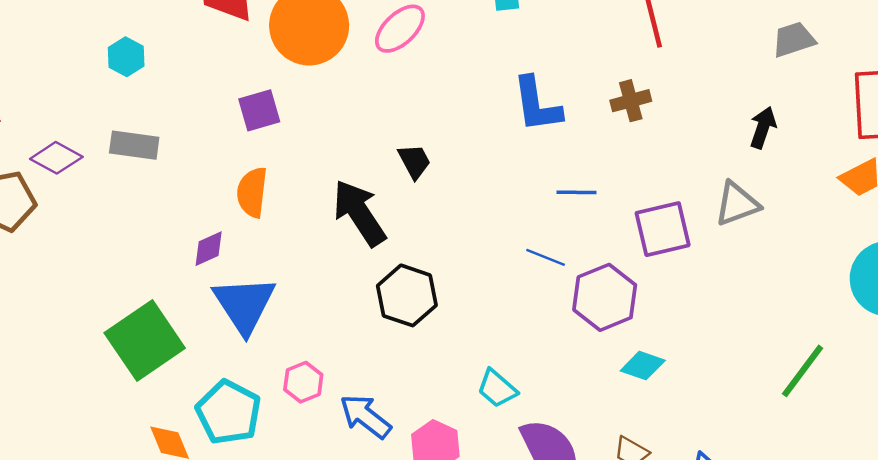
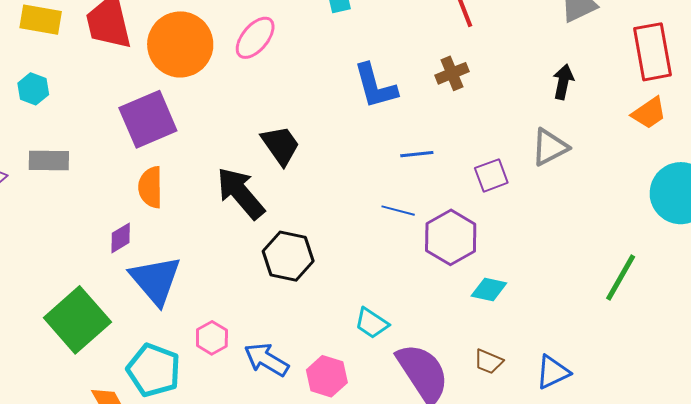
purple square: (259, 110) -> (148, 119), size x1.6
black trapezoid: (414, 161) -> (281, 145), size x1.4
purple square: (663, 229) -> (491, 175), size x0.7

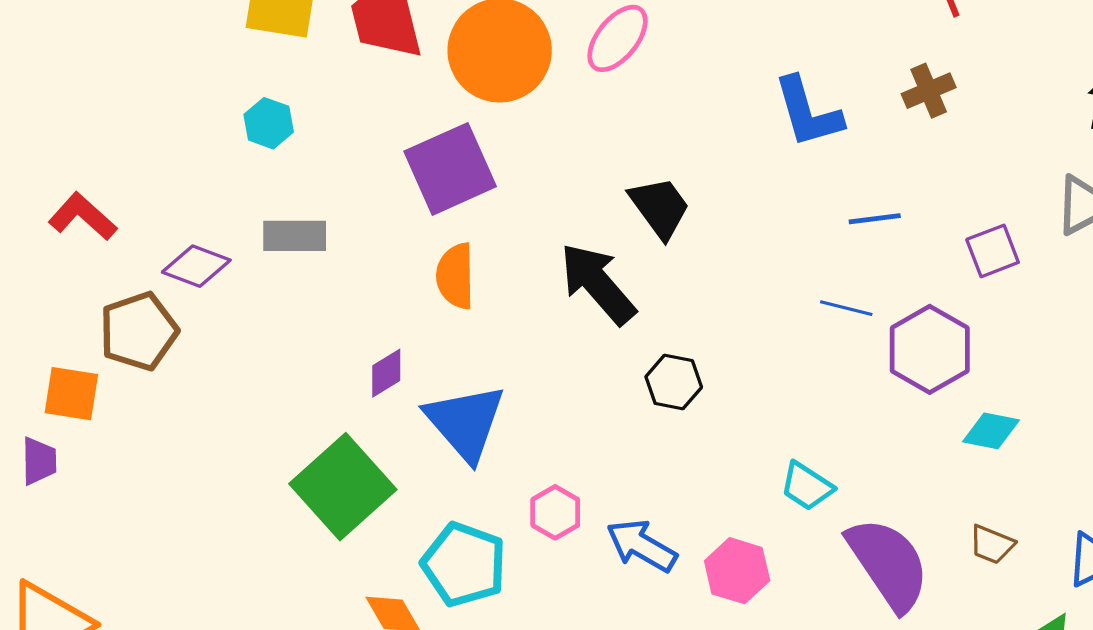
purple diamond: (121, 238) -> (386, 373), moved
black hexagon: (288, 256) -> (674, 382), size x0.7

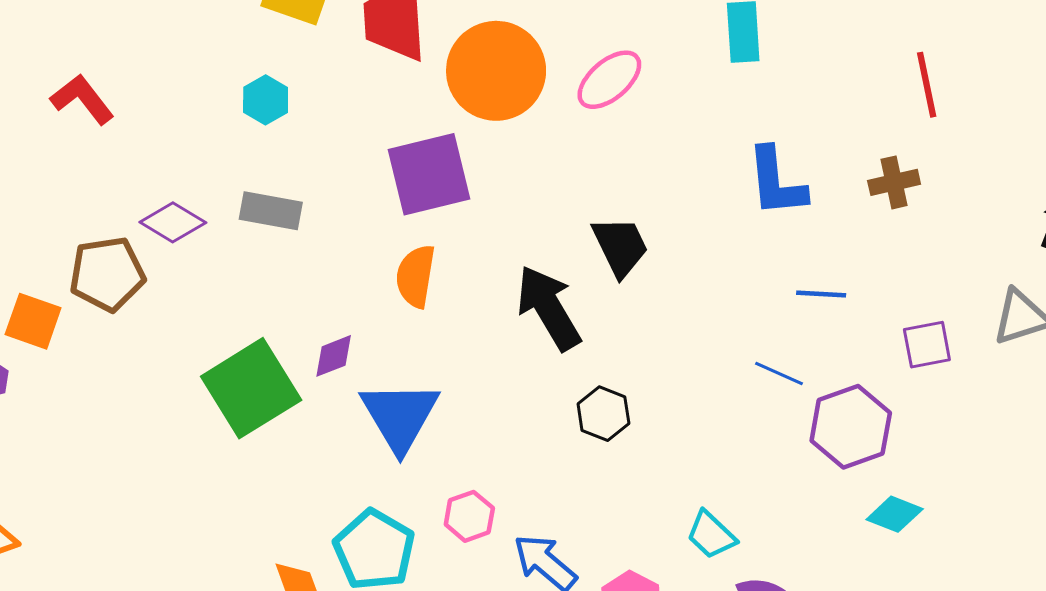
red L-shape: (83, 216) -> (82, 99), moved
green square: (343, 487) -> (251, 388), moved

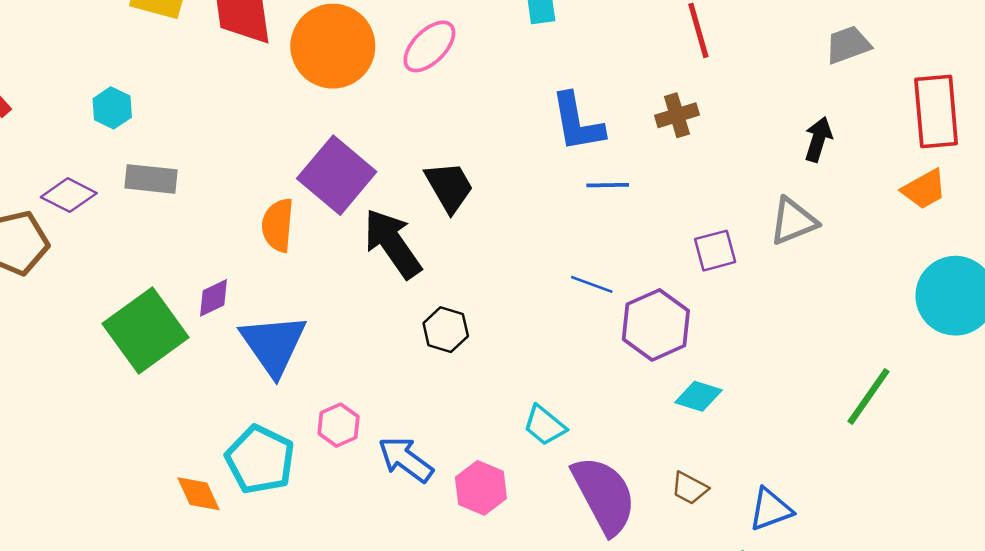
cyan hexagon: (266, 100) -> (112, 108), moved
purple square: (429, 174) -> (337, 175), moved, turned -32
blue line: (821, 294) -> (608, 185), moved

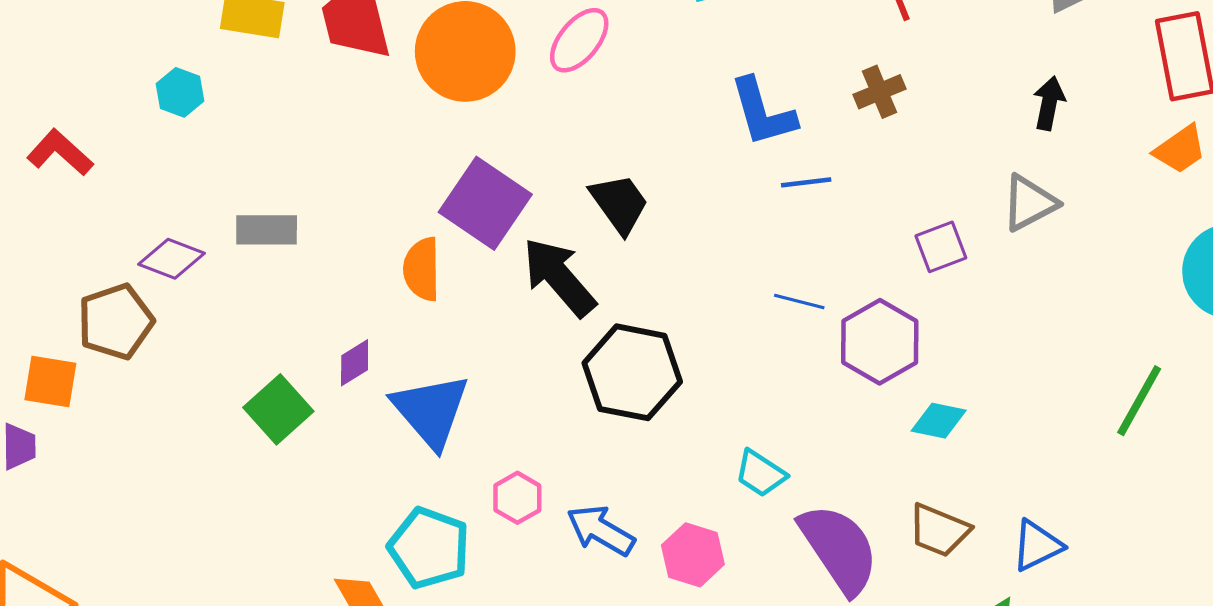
cyan hexagon: (112, 108) -> (180, 92), moved
green square: (146, 330) -> (278, 409), size x0.7
black hexagon: (446, 330) -> (632, 372), size x1.8
brown trapezoid: (690, 488) -> (939, 530), size x1.4

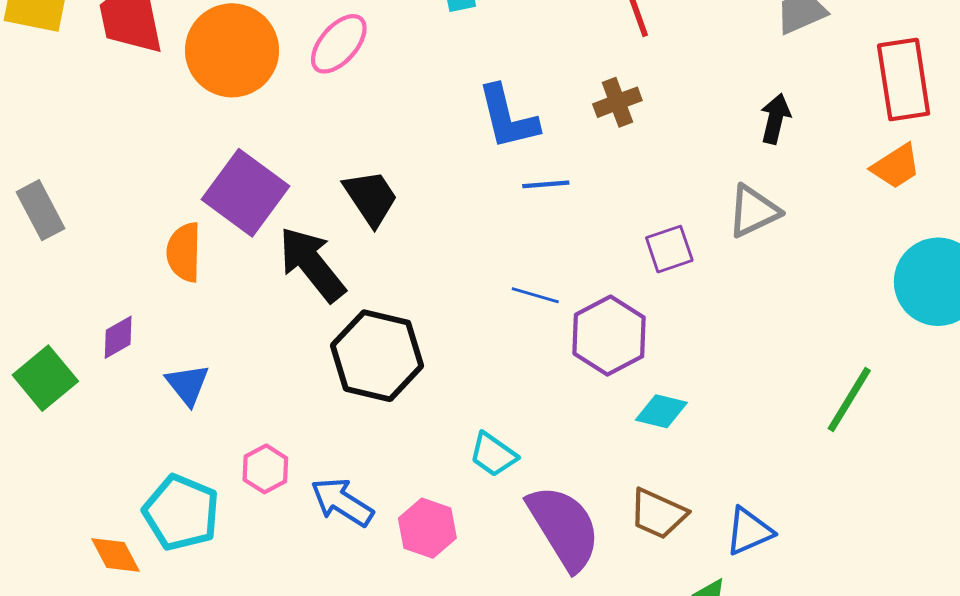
gray rectangle: (267, 230) -> (40, 210), turned 60
blue triangle: (431, 411) -> (188, 385), size x0.6

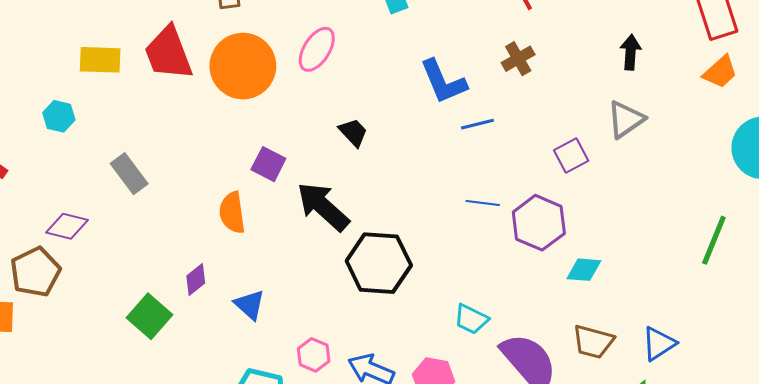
purple square: (245, 193) -> (268, 164), size x0.6
black trapezoid: (371, 198) -> (353, 132), moved, size x0.7
gray rectangle: (40, 210) -> (129, 174), moved

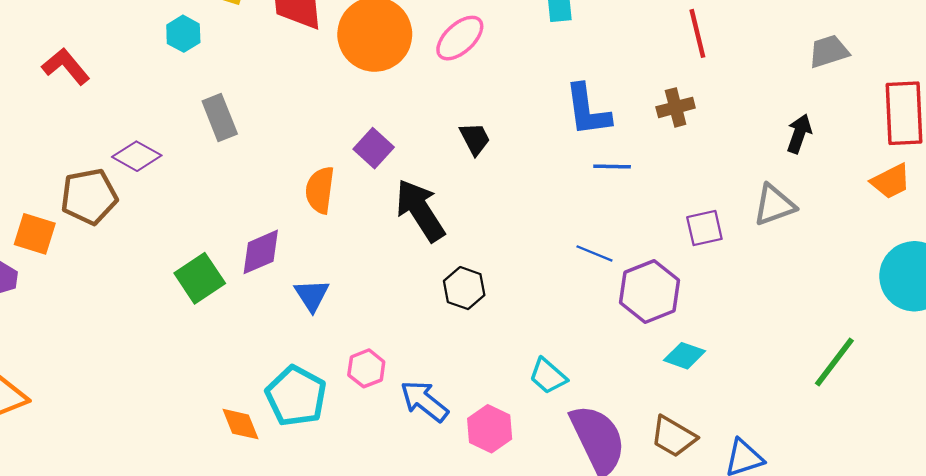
cyan hexagon: (59, 116) -> (183, 34), moved
black hexagon: (379, 263) -> (464, 288), size x0.6
purple diamond: (196, 280) -> (261, 252), size x1.4

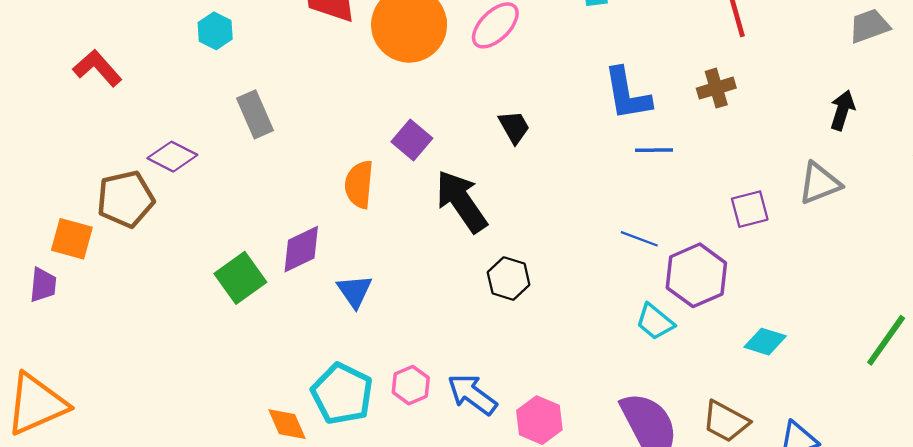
cyan diamond: (685, 356) -> (765, 342), moved
pink hexagon: (366, 368) -> (411, 385), moved
cyan trapezoid: (548, 376) -> (655, 322), moved

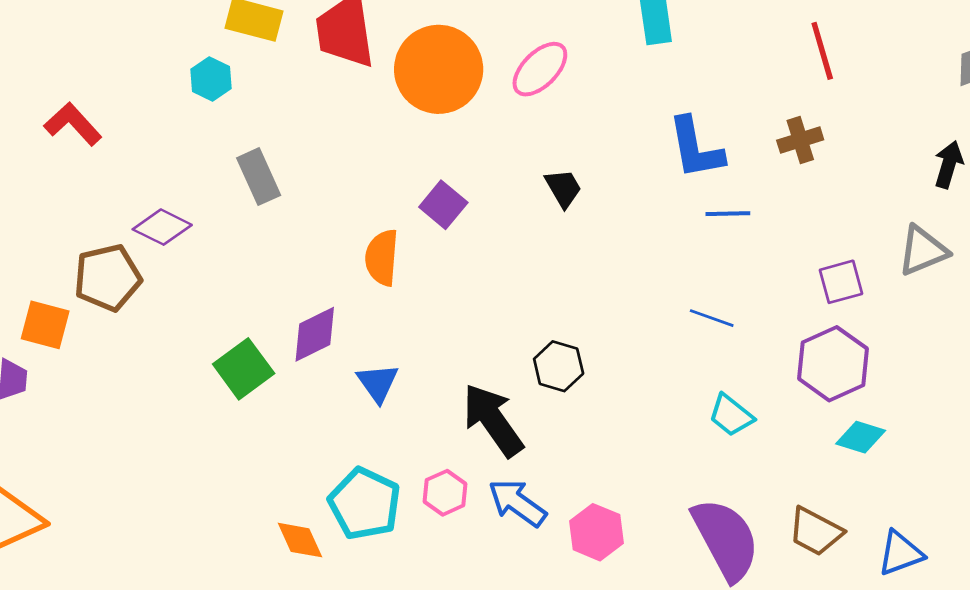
black arrow: (461, 201) -> (493, 420), moved
purple hexagon: (696, 275) -> (833, 364), moved

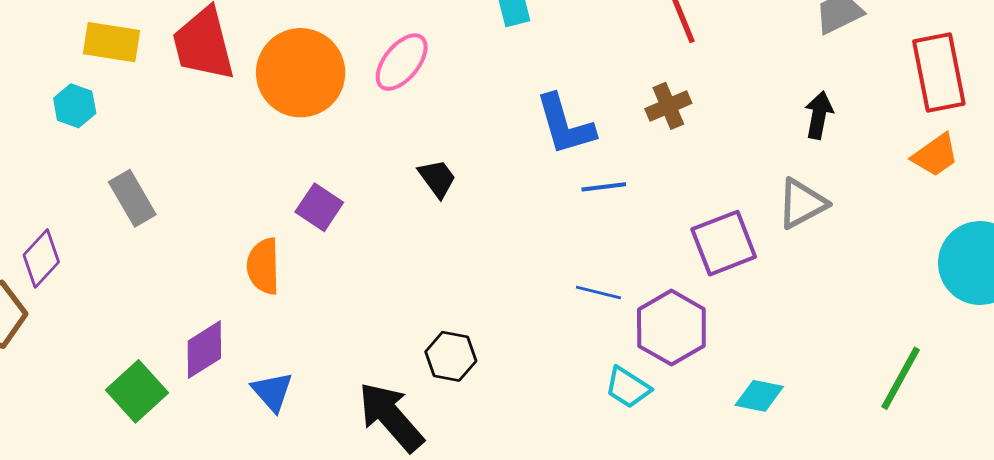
purple diamond: (162, 227) -> (41, 258), turned -68
purple square: (841, 282) -> (724, 243), size x1.4
purple hexagon: (833, 364) -> (671, 328), moved

